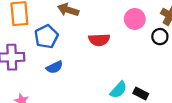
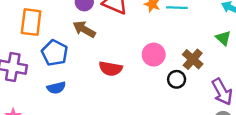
blue pentagon: (46, 37) -> (55, 53), turned -30

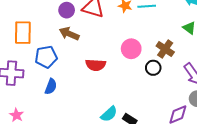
blue pentagon: (55, 53) -> (46, 57), turned -30
blue semicircle: (56, 88) -> (51, 87), turned -49

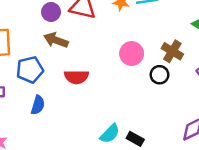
red semicircle: (96, 65) -> (76, 77), moved

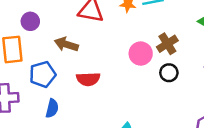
purple circle: (51, 12) -> (30, 21), moved
brown cross: (172, 51) -> (167, 44), moved, turned 30

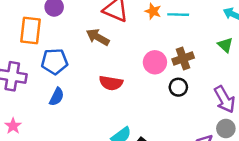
brown arrow: (66, 44) -> (98, 37), moved
red semicircle: (88, 79) -> (111, 83), moved

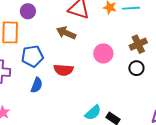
pink circle: (155, 62) -> (103, 53), moved
red semicircle: (111, 83) -> (64, 70), moved

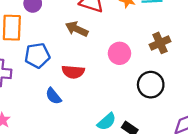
black circle: (136, 68) -> (151, 85), moved, size x1.5
blue semicircle: (37, 85) -> (53, 96), moved, turned 119

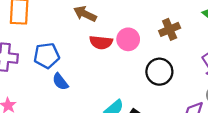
blue pentagon: (37, 55) -> (47, 56), moved
red semicircle: (73, 72) -> (101, 42), moved

